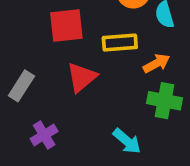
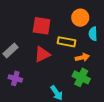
purple cross: (44, 135) -> (15, 78), turned 32

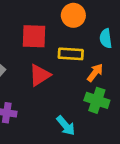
orange circle: (80, 18) -> (73, 15), moved
orange arrow: (82, 57) -> (95, 73), turned -32

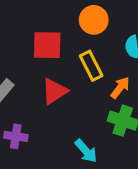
yellow rectangle: (71, 54) -> (91, 66), turned 60

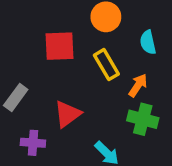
red triangle: (54, 91) -> (68, 114), moved

